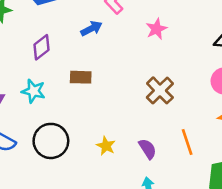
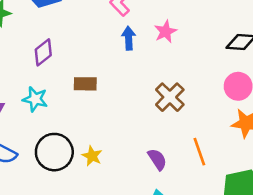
blue arrow: (91, 29) -> (129, 38), moved, turned -65
yellow star: (106, 146) -> (92, 156), moved

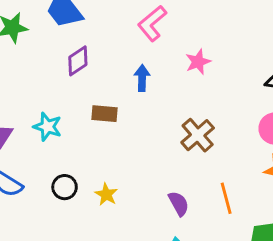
blue arrow: (129, 38) -> (142, 78), moved
purple diamond: (43, 52) -> (78, 61), moved
black circle: (54, 152) -> (65, 187), size x0.6

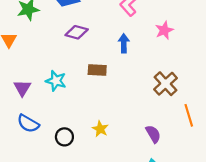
purple diamond: (78, 61) -> (77, 32), turned 50
black circle: (65, 187) -> (64, 137), moved
orange line: (226, 198) -> (189, 115), moved

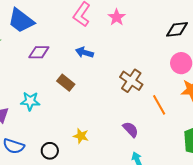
pink star: (164, 30) -> (117, 17), moved
blue arrow: (124, 43) -> (84, 52), turned -60
brown rectangle: (97, 70) -> (66, 83), turned 48

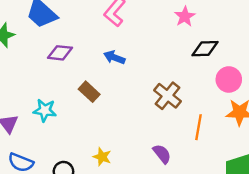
pink star: (117, 17) -> (185, 16), moved
black diamond: (177, 29) -> (205, 49), moved
orange line: (159, 105) -> (199, 127), turned 35

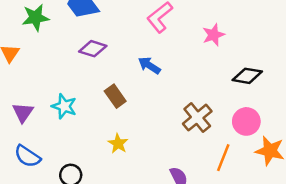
pink star: (185, 16) -> (213, 35), moved
pink circle: (229, 79) -> (246, 121), moved
yellow star: (102, 157) -> (118, 144), moved

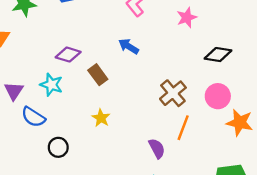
purple diamond: (93, 49) -> (68, 55), moved
blue semicircle: (27, 156) -> (33, 117), moved
orange line: (223, 158) -> (183, 128), moved

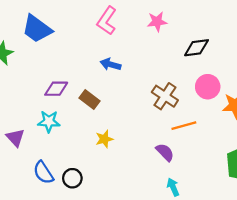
pink star: (187, 18) -> (157, 22), turned 30
blue semicircle: (33, 117) -> (43, 173), moved, turned 40
yellow star: (101, 118) -> (104, 139), turned -30
orange line: (183, 128) -> (184, 126), turned 70

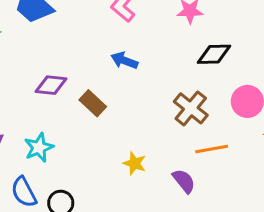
black diamond: (196, 48) -> (214, 54), moved
cyan star: (49, 121) -> (39, 148), moved, turned -30
yellow star: (104, 139) -> (135, 163), moved, turned 30

